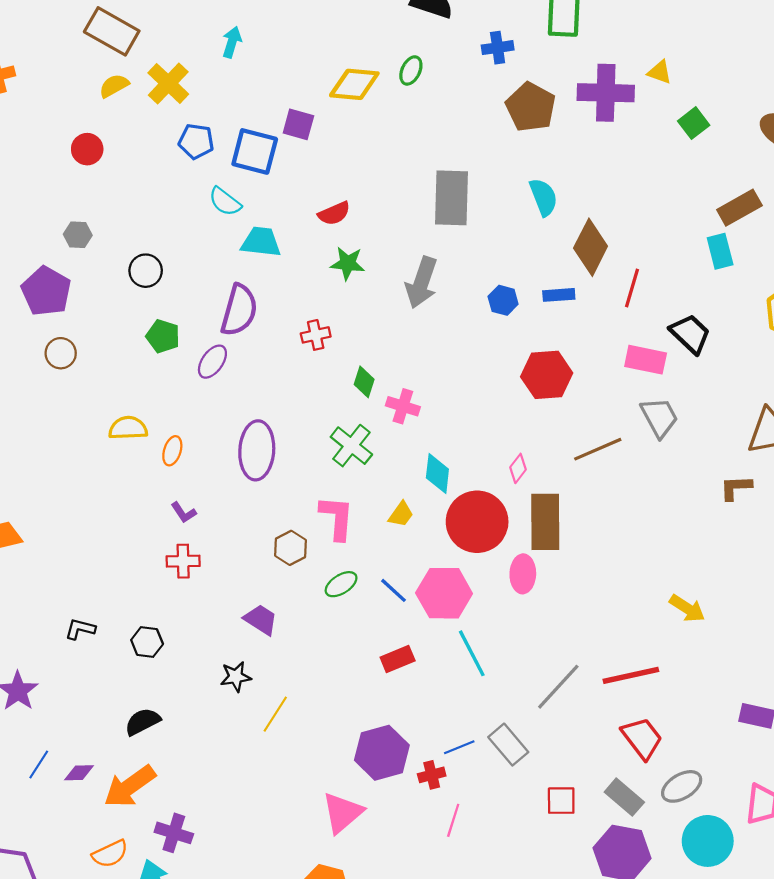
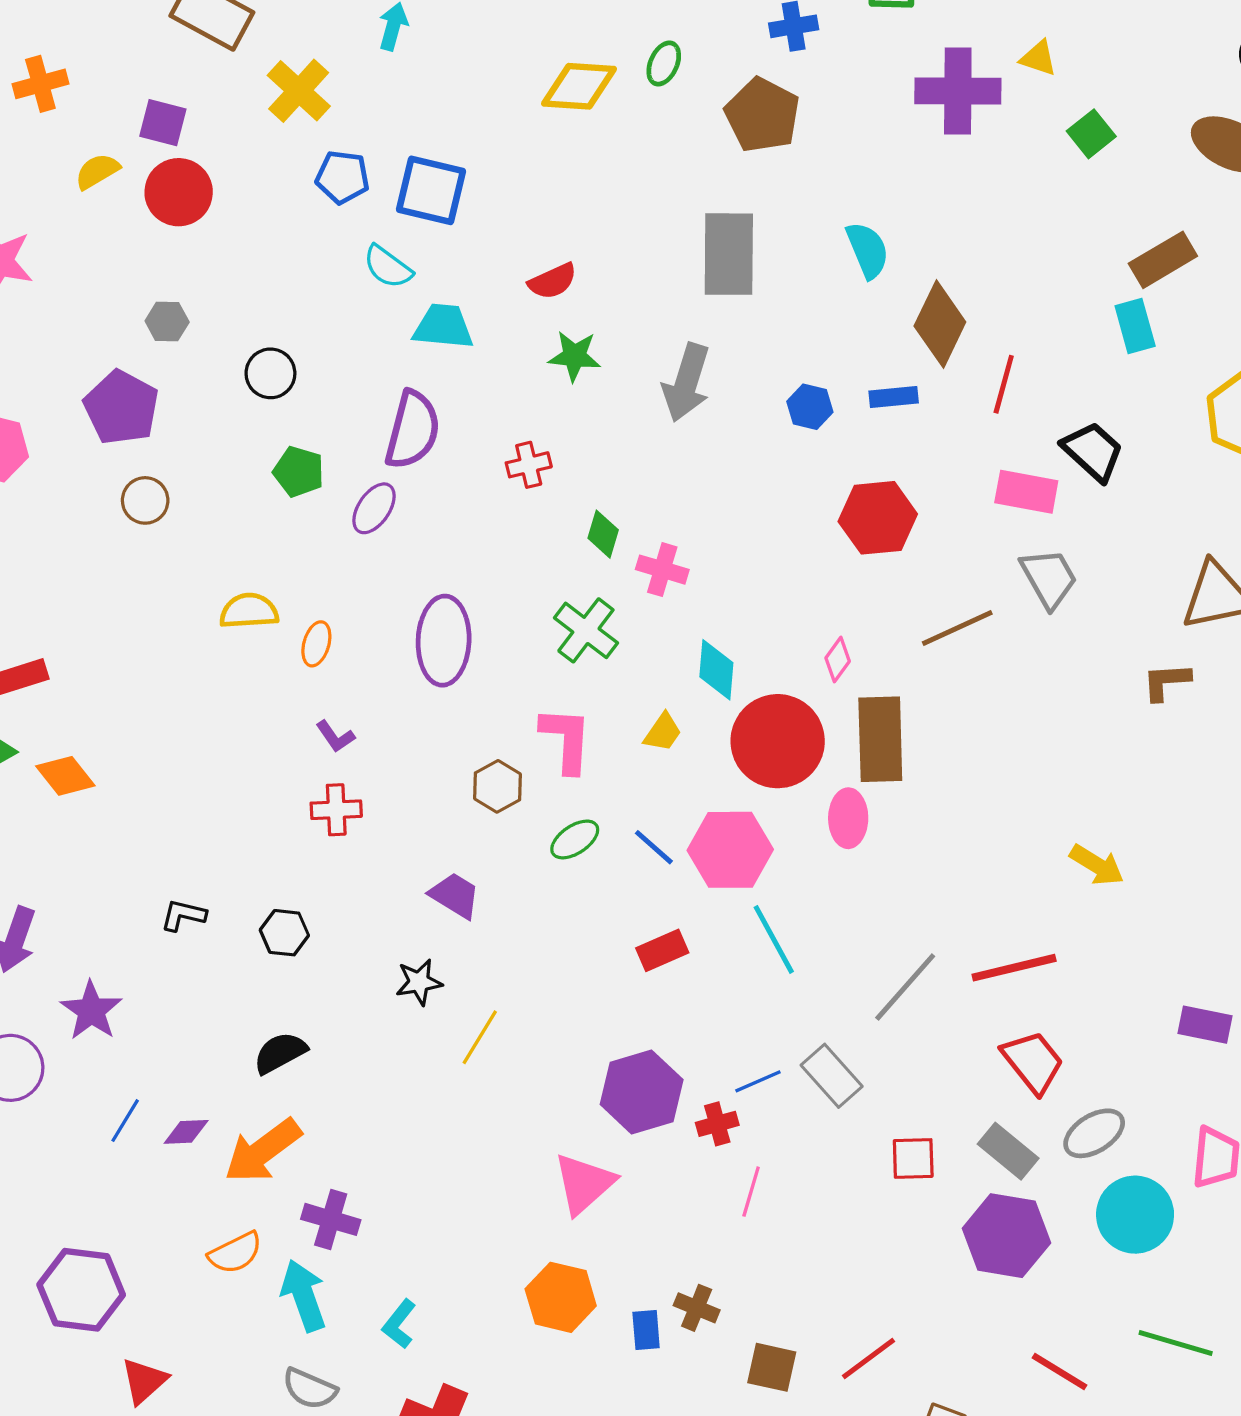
yellow semicircle: (114, 86) -> (97, 171), moved
brown pentagon: (531, 107) -> (762, 115), moved
purple square: (298, 124) -> (163, 123), moved
red circle: (87, 149) -> (179, 192), size x1.4

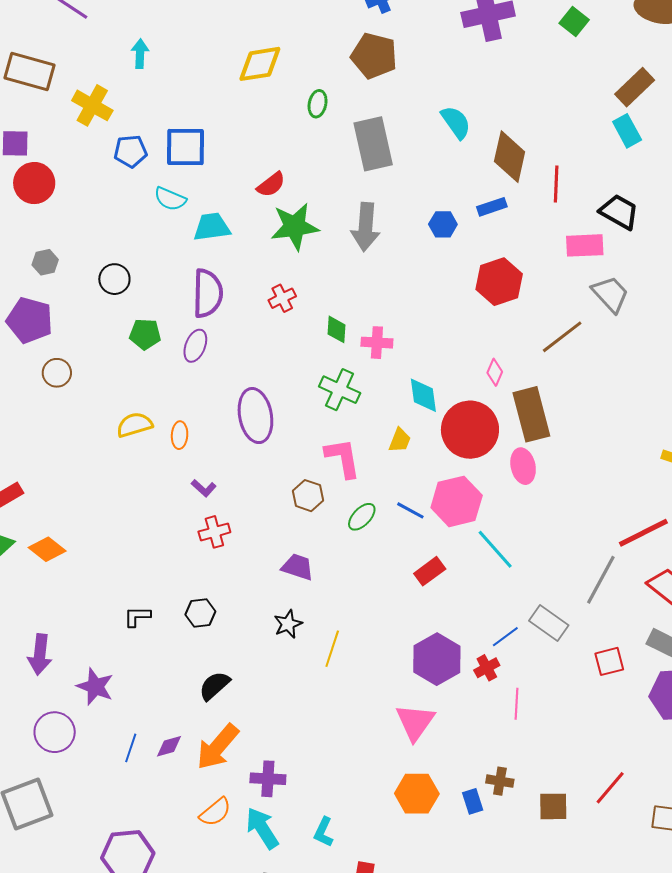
green ellipse: (664, 64) -> (318, 104), moved
green star: (575, 356) -> (295, 227), size x1.5
gray line: (905, 987) -> (601, 580), moved

